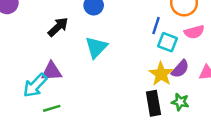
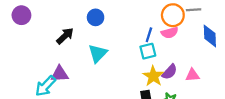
pink semicircle: (194, 32) -> (170, 33), moved
cyan square: (167, 42) -> (148, 51), moved, turned -35

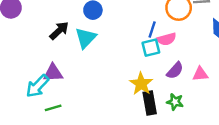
pink semicircle: (170, 33) -> (167, 39), moved
cyan triangle: (98, 53) -> (86, 38), moved
yellow star: (153, 76) -> (141, 84), moved

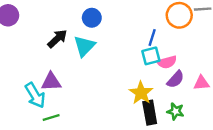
pink semicircle: (167, 39) -> (167, 62), moved
cyan arrow: (37, 86) -> (35, 95), turned -75

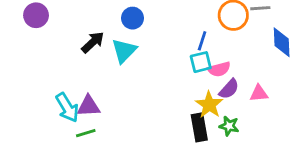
purple triangle: (51, 82) -> (89, 106), moved
yellow star: (141, 93) -> (209, 105), moved

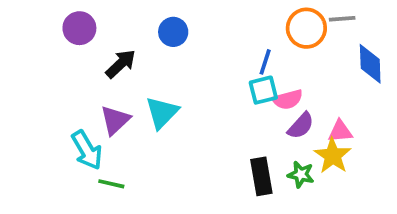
purple circle: (36, 15) -> (79, 28), moved
cyan triangle: (124, 51) -> (162, 113), moved
yellow star: (209, 105) -> (333, 156), moved
purple triangle: (89, 106) -> (115, 120), moved, turned -40
green line: (86, 133) -> (111, 184), turned 30

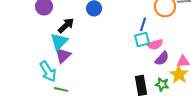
cyan triangle: (162, 113) -> (59, 41), moved

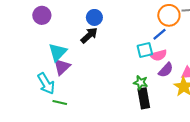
blue line: (143, 24) -> (160, 34), moved, turned 32
black arrow: (66, 25) -> (89, 35), moved
green star: (162, 84) -> (141, 83), moved

